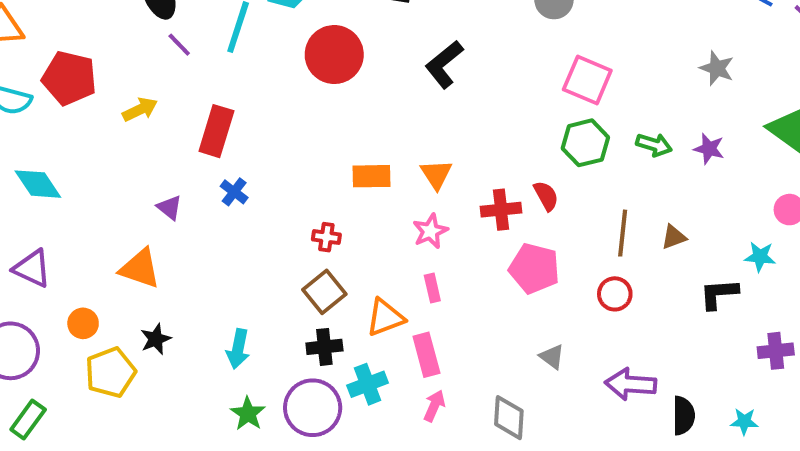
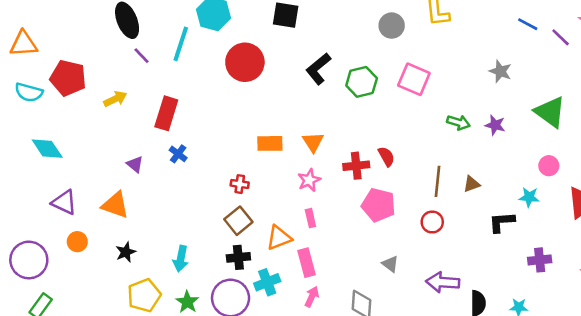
green hexagon: (585, 143) -> (362, 82), moved
purple triangle: (32, 268) -> (64, 202), moved
yellow pentagon: (111, 372) -> (144, 295), moved

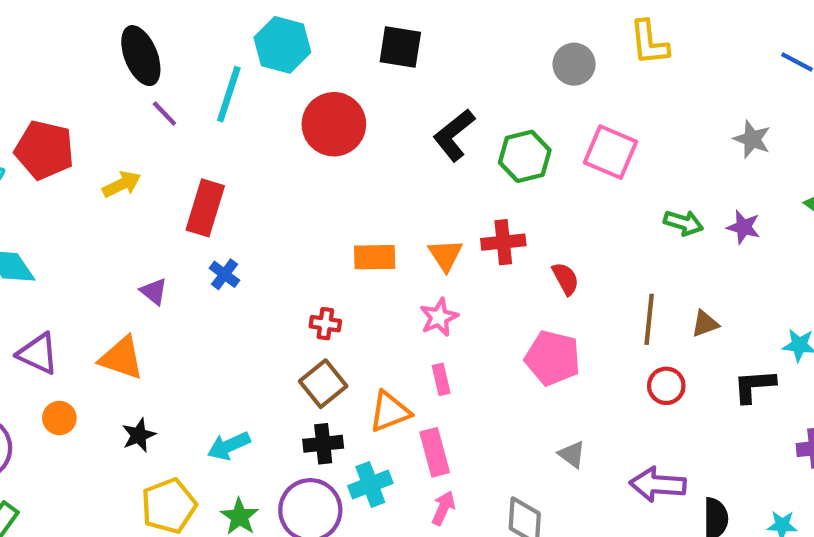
red cross: (356, 166) -> (503, 242), moved
red circle: (432, 222) -> (666, 386), moved
cyan arrow: (181, 259) -> (229, 446), turned 55

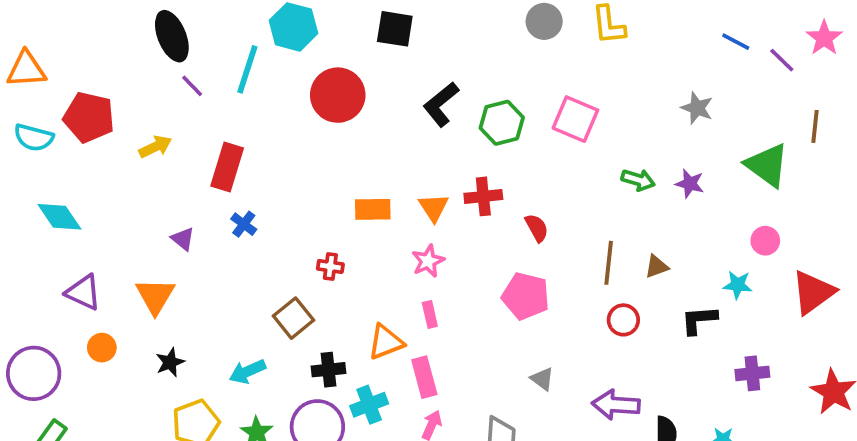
gray circle: (574, 64) -> (544, 21), moved
orange triangle: (122, 358) -> (155, 296), turned 42
brown square: (323, 384) -> (293, 318), moved

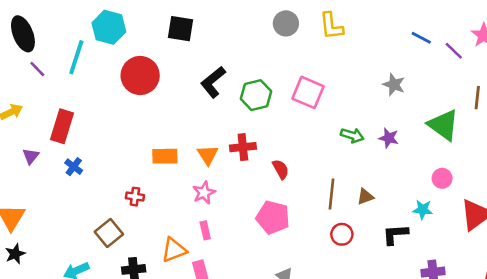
purple triangle: (183, 239) -> (31, 156), moved, turned 30
black star: (170, 362) -> (15, 254), moved

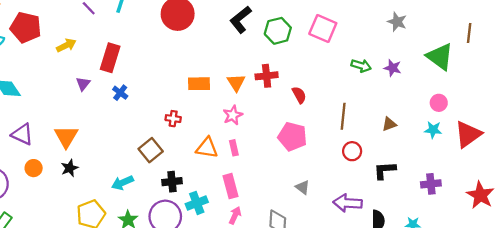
brown triangle: (365, 197) -> (389, 124), moved
cyan star: (423, 210) -> (433, 130), moved
black L-shape: (395, 234) -> (385, 170), moved
orange triangle: (174, 250) -> (207, 148), moved, turned 30

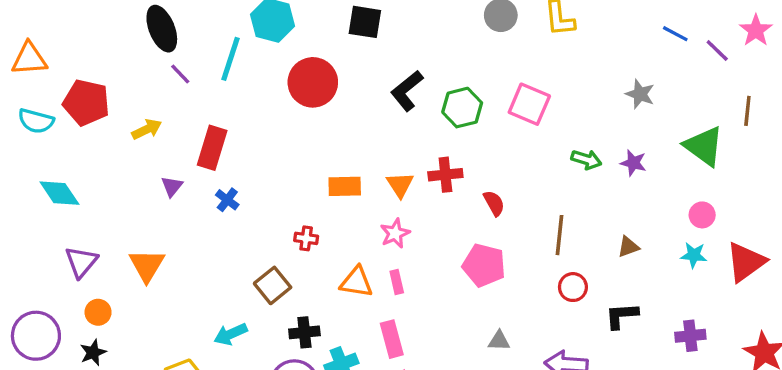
purple triangle: (22, 134) -> (81, 262), turned 45
black star: (70, 168) -> (93, 353), moved
gray triangle: (303, 187) -> (499, 341), turned -35

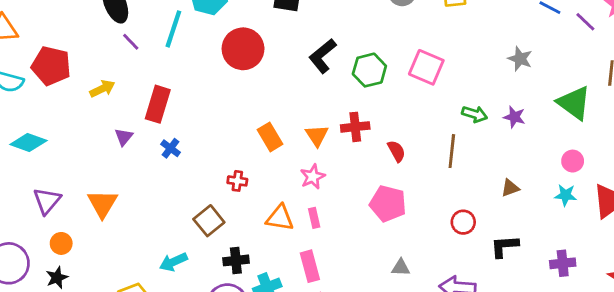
orange rectangle: (345, 186) -> (270, 137), turned 60
cyan diamond: (59, 193) -> (28, 143), turned -36
brown line: (559, 235) -> (452, 151), moved

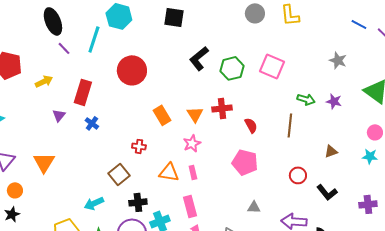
red circle: (243, 49) -> (132, 70), moved
black L-shape: (504, 246) -> (327, 192), turned -125

